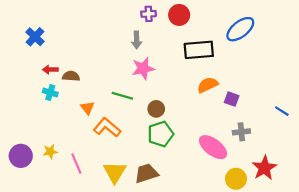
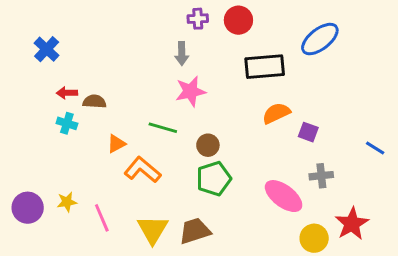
orange triangle: (87, 108) -> (116, 144), turned 40

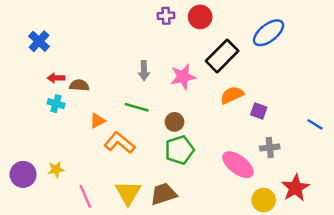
gray arrow: (182, 54) -> (144, 71), moved
black rectangle: (265, 67) -> (222, 56), turned -40
pink star: (190, 91) -> (183, 77), moved
pink line: (102, 218) -> (85, 196), moved

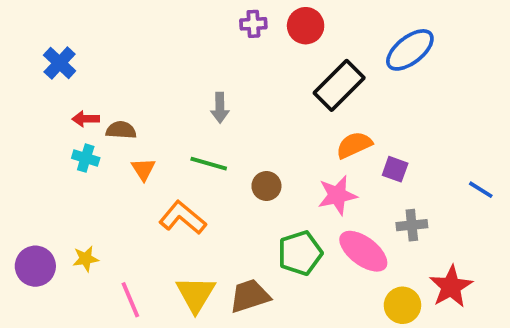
pink star: (183, 77) -> (337, 195), moved
orange triangle: (98, 121) -> (143, 169), moved, turned -35
green pentagon: (179, 150) -> (300, 253), moved

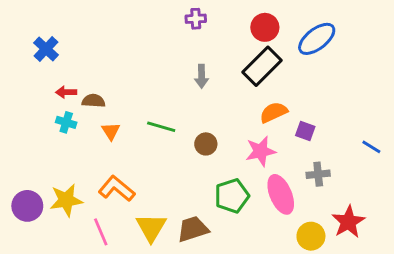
red circle: (306, 26) -> (265, 27), moved
gray arrow: (220, 108) -> (202, 76), moved
orange L-shape: (183, 218) -> (117, 189), moved
pink ellipse: (363, 251) -> (281, 194), turned 30
yellow star: (86, 259) -> (66, 200), size x1.6

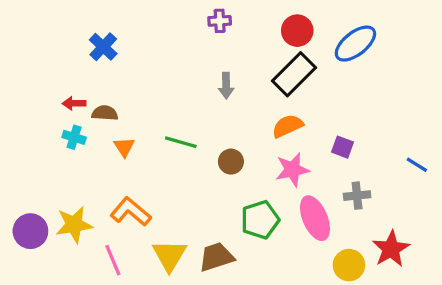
blue cross: (46, 49) -> (103, 47), moved
orange semicircle: (274, 112) -> (288, 126), moved

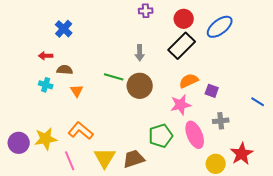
purple cross: (220, 21) -> (146, 11), moved
red arrow: (74, 103) -> (46, 56), moved
orange semicircle: (288, 126) -> (189, 81), moved
green line: (181, 142) -> (114, 77), moved
brown circle: (231, 162) -> (140, 86), moved, size x1.6

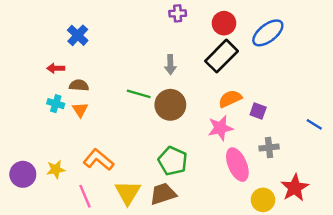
orange triangle: (77, 91) -> (80, 110), moved
green pentagon: (161, 136) -> (173, 161), moved, turned -30
yellow star: (46, 139) -> (56, 169), size x0.7

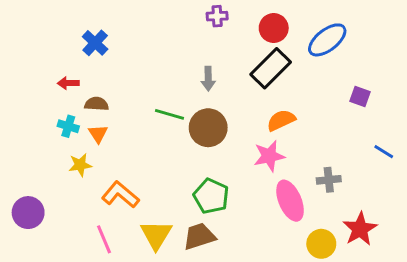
purple square: (258, 111) -> (360, 96), moved
yellow star: (56, 169) -> (80, 165), moved

